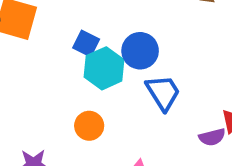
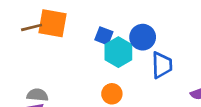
blue trapezoid: (163, 93) -> (162, 65), turned 36

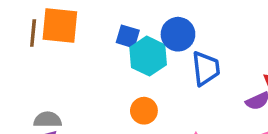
brown line: (32, 27) -> (33, 33), turned -66

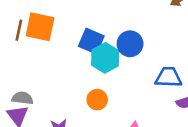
blue square: (128, 36) -> (91, 41), size x1.4
blue trapezoid: (206, 68) -> (169, 77), moved, turned -88

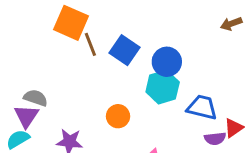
brown line: (19, 30) -> (90, 44), moved, turned -45
cyan hexagon: (105, 58) -> (163, 87), moved

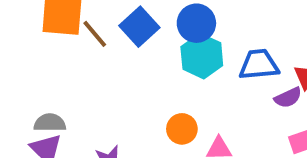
blue square: (124, 50) -> (139, 27), turned 32
orange circle: (118, 116) -> (182, 129), moved

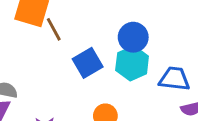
blue square: (139, 27) -> (88, 63), moved

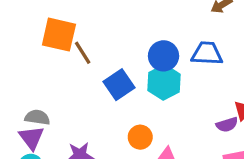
blue trapezoid: (174, 79) -> (207, 53), moved

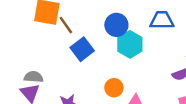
blue circle: (164, 56) -> (116, 25), moved
blue square: (119, 85) -> (82, 49), moved

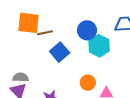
brown line: (66, 25) -> (45, 33), turned -63

